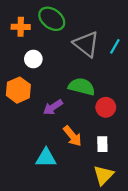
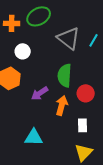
green ellipse: (52, 19) -> (39, 16), turned -65
green semicircle: (82, 87) -> (65, 75), turned -100
orange arrow: (72, 136) -> (62, 105), moved, turned -126

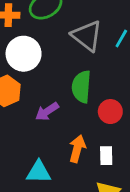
white circle: (23, 51) -> (24, 54), size x1.6
orange arrow: (62, 105) -> (77, 149), moved

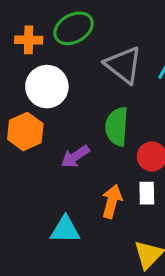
white rectangle: (106, 156) -> (147, 193), moved

